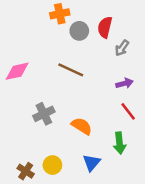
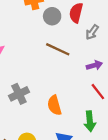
brown line: (71, 70) -> (58, 49), moved
orange semicircle: (82, 126) -> (54, 105), turned -138

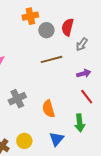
brown line: (58, 49) -> (51, 59), turned -40

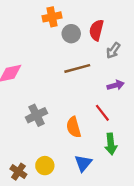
red line: (87, 97) -> (102, 113), moved

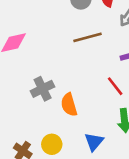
orange semicircle: (74, 127) -> (69, 105), moved

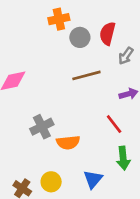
orange semicircle: (69, 105) -> (68, 142), turned -80

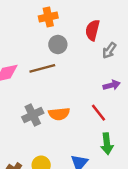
gray circle: (80, 37) -> (58, 44), moved
brown line: (86, 75) -> (42, 68), moved
orange semicircle: (68, 142) -> (59, 114), moved

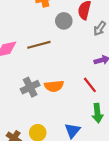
gray circle: (58, 44) -> (64, 21), moved

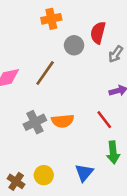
brown line: (39, 45) -> (45, 73), turned -40

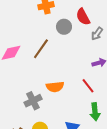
red semicircle: (98, 33) -> (83, 17), turned -42
gray cross: (35, 122) -> (33, 101), moved

